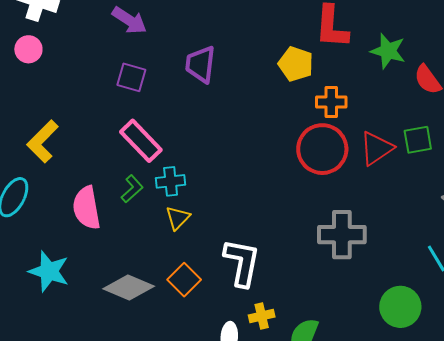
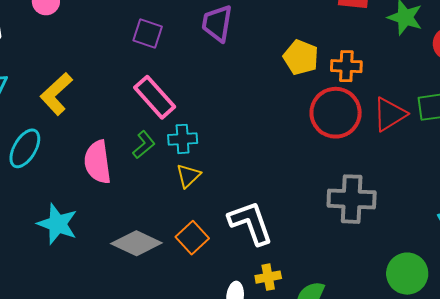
yellow pentagon: (296, 64) -> (301, 57), moved
white L-shape: (242, 262) -> (251, 223), turned -33

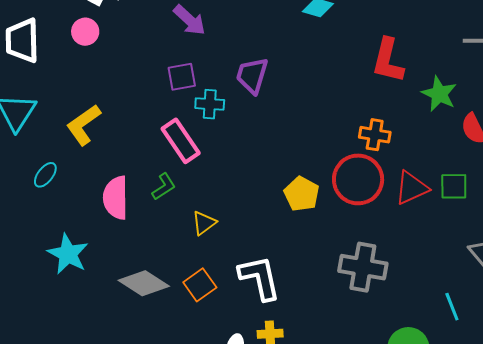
purple square: (148, 33) -> (182, 77), turned -36
yellow pentagon: (301, 57) -> (302, 194), moved
cyan cross: (183, 139) -> (210, 104), moved
cyan ellipse: (25, 148) -> (45, 175), size x0.7

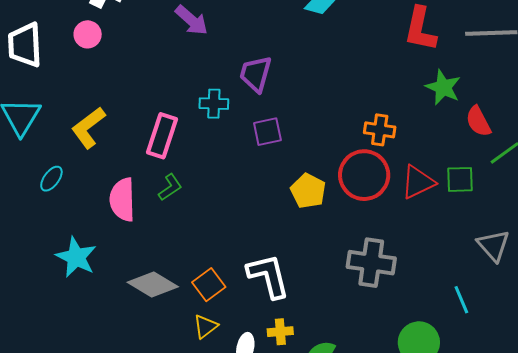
red L-shape: (388, 61) -> (420, 29), moved
purple square: (182, 77) -> (267, 132), moved
pink rectangle: (181, 141) -> (162, 136), moved, turned 54
yellow triangle: (204, 223) -> (205, 326), moved

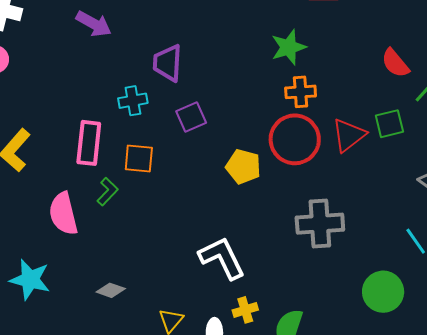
green star: (443, 87) -> (289, 47), moved, turned -30
gray diamond: (153, 284) -> (111, 290), size x0.6
orange square: (209, 285) -> (139, 158), moved, turned -36

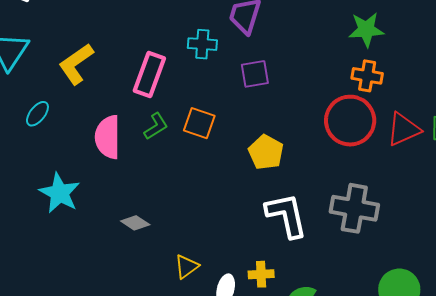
orange square: (139, 158) -> (199, 123), moved
yellow pentagon: (243, 167) -> (266, 152), moved
white L-shape: (222, 258) -> (286, 215), moved

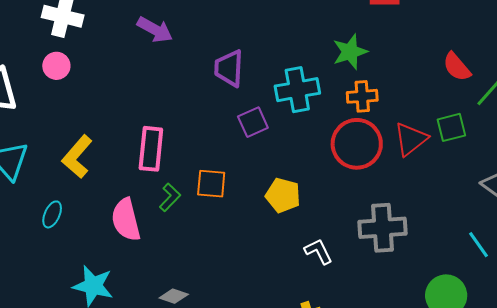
cyan cross: (202, 44) -> (297, 90), moved, size x1.5
white L-shape: (286, 215) -> (318, 251), size x0.6

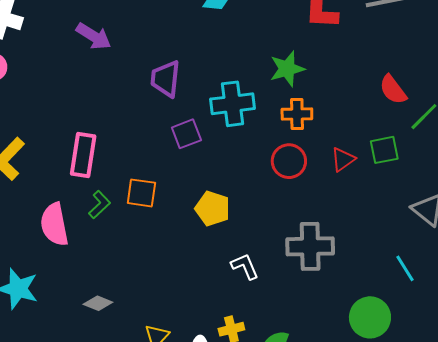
red triangle: (411, 139) -> (343, 159), size x0.7
red circle: (357, 144) -> (289, 161), size x0.7

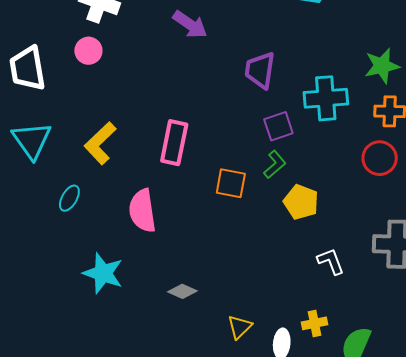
green L-shape: (99, 205) -> (275, 165), moved

